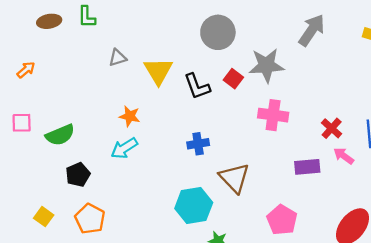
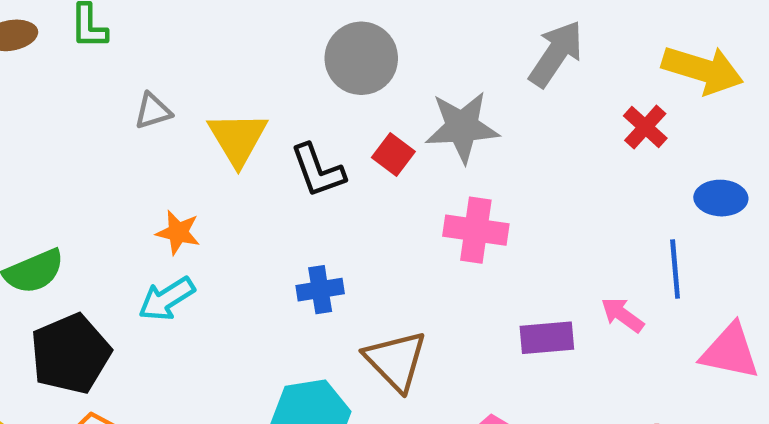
red cross: (332, 128) -> (645, 127), moved
black pentagon: (78, 175) -> (70, 354), size x1.6

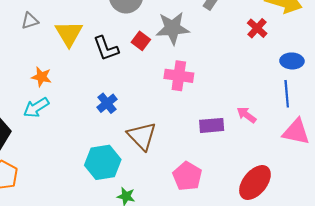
blue line: (675, 269) -> (287, 94), moved
blue cross: (320, 290) -> (107, 103), turned -30

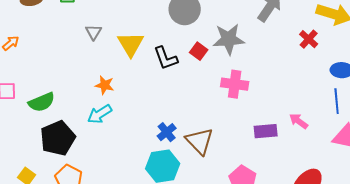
gray triangle: (30, 21) -> (94, 32), turned -42
blue cross: (107, 103) -> (167, 132), moved

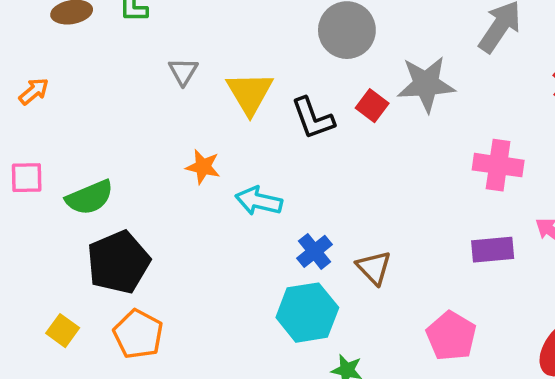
pink cross: (235, 84) -> (498, 165), moved
cyan arrow: (100, 114) -> (259, 201), moved, turned 45
brown triangle: (200, 141) -> (374, 268), size x0.7

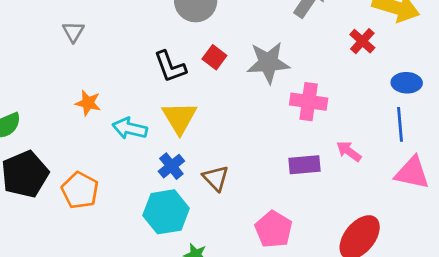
gray star: (426, 84) -> (268, 63), moved
yellow triangle: (250, 93) -> (179, 118), moved
orange pentagon: (138, 334) -> (80, 190), moved

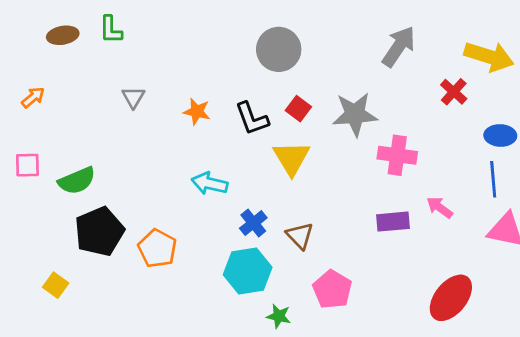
gray triangle: (73, 32) -> (133, 97), moved
orange star: (88, 103) -> (197, 112), moved
yellow triangle: (179, 118) -> (291, 158), moved
pink pentagon: (274, 229) -> (332, 289), moved

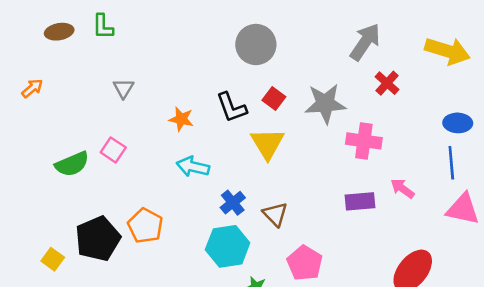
red cross: (454, 92) -> (387, 83), moved
orange star: (197, 112) -> (181, 119), moved
pink square: (27, 165) -> (113, 150), moved, turned 35
black pentagon: (99, 231) -> (98, 239), moved

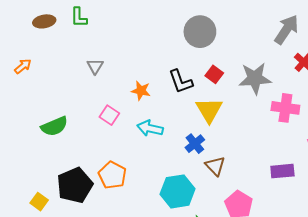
pink square: (113, 150) -> (109, 115), moved
purple rectangle: (360, 201) -> (282, 171), moved
blue cross: (233, 203) -> (195, 144), moved

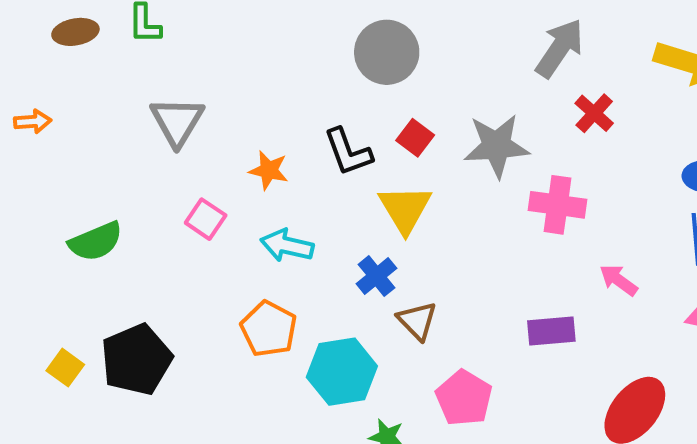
orange arrow: (23, 66) -> (33, 121), turned 36
gray triangle: (95, 66) -> (177, 121), size x1.6
orange pentagon: (112, 175) -> (269, 329), moved
yellow square: (39, 202) -> (65, 368), moved

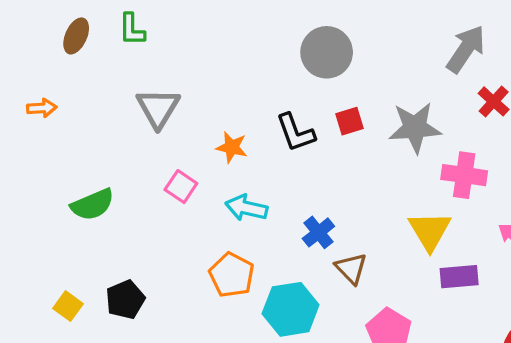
brown ellipse: (75, 32) -> (76, 36), turned -56
red square: (415, 138) -> (350, 121), turned 36
yellow triangle: (405, 209) -> (430, 231), moved
black pentagon: (136, 359) -> (125, 300), size x0.7

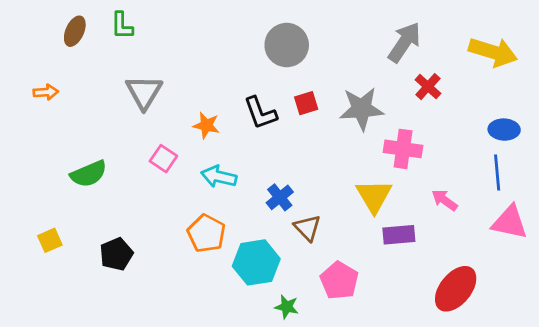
yellow square: (68, 306) -> (50, 240), moved, turned 30

